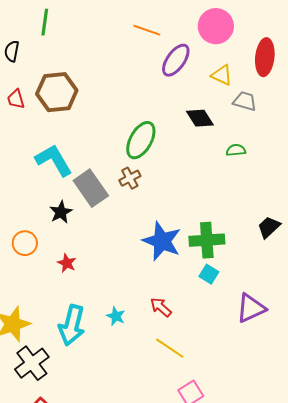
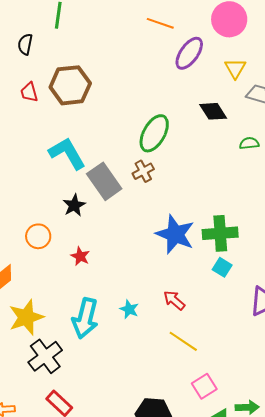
yellow triangle: (222, 75) -> (235, 68), turned 35

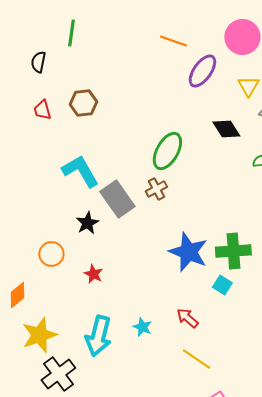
brown hexagon: (70, 85) -> (83, 103), size x0.7
cyan square: (222, 267) -> (222, 285), moved

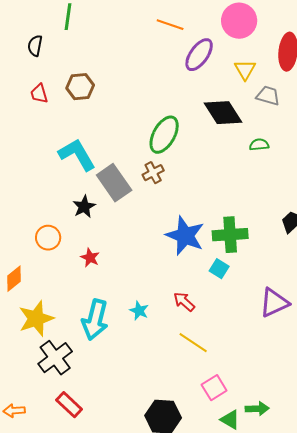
black diamond: (226, 129) -> (223, 113), size x1.4

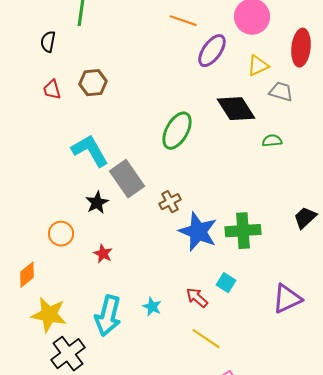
yellow triangle: (245, 70) -> (258, 66), turned 35
brown cross: (153, 173) -> (170, 202), moved
cyan square: (219, 269) -> (226, 283), moved
yellow star: (36, 319) -> (49, 315), turned 30

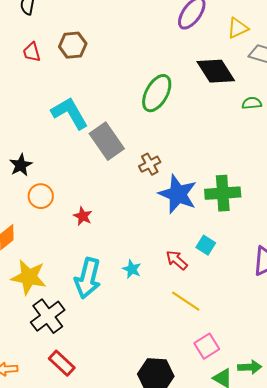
black star: (97, 203) -> (21, 165), moved

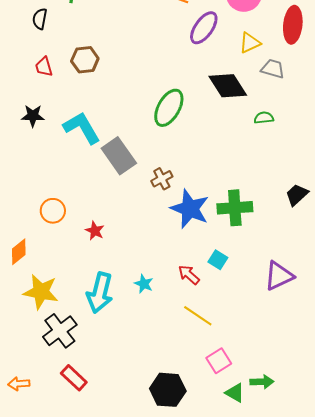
black star: (21, 165) -> (33, 116), moved, turned 30

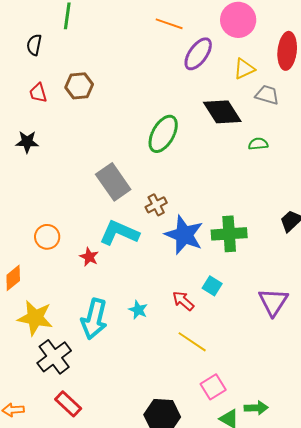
cyan L-shape: (82, 128) -> (119, 233), moved, turned -36
purple triangle: (279, 276) -> (273, 302), turned -32

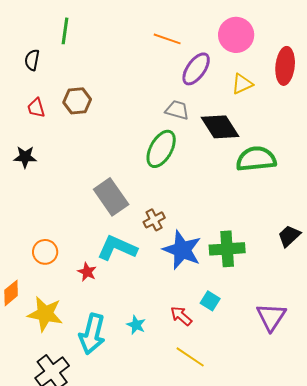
gray trapezoid: (267, 95) -> (177, 110), moved
green semicircle: (258, 144) -> (256, 159), size x2.0
yellow star: (35, 318) -> (45, 314), moved

